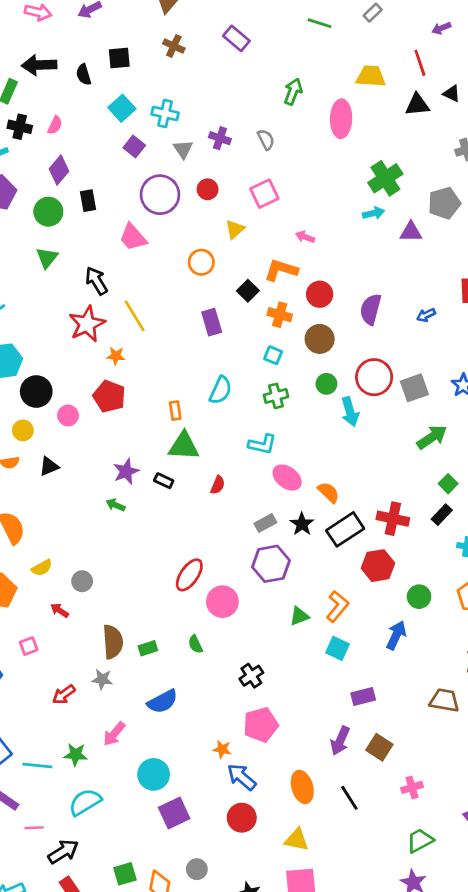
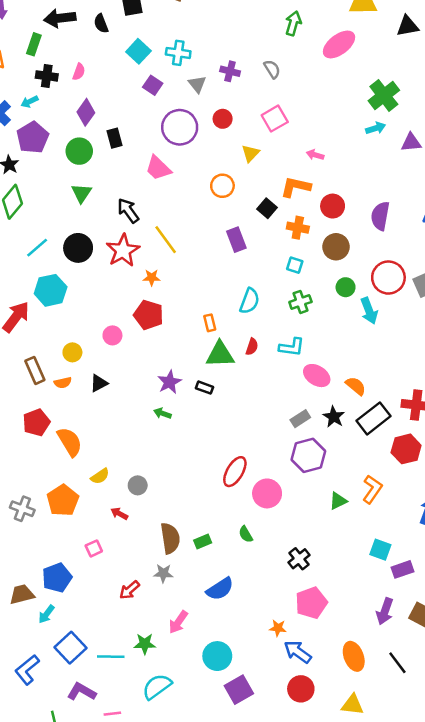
pink ellipse: (341, 119) -> (339, 44), turned 56
black circle: (36, 392) -> (78, 248), moved
red semicircle: (218, 485) -> (252, 347), moved
cyan square: (338, 648) -> (380, 550), moved

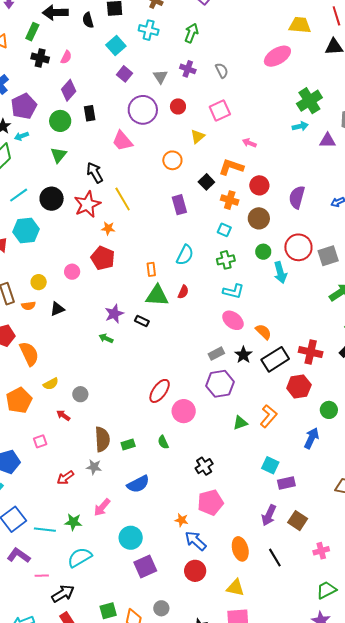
green arrow: (293, 23) -> (191, 33), moved
cyan cross: (178, 53) -> (149, 30), moved
cyan arrow: (29, 102) -> (21, 136), moved
cyan L-shape: (292, 347) -> (233, 291), moved

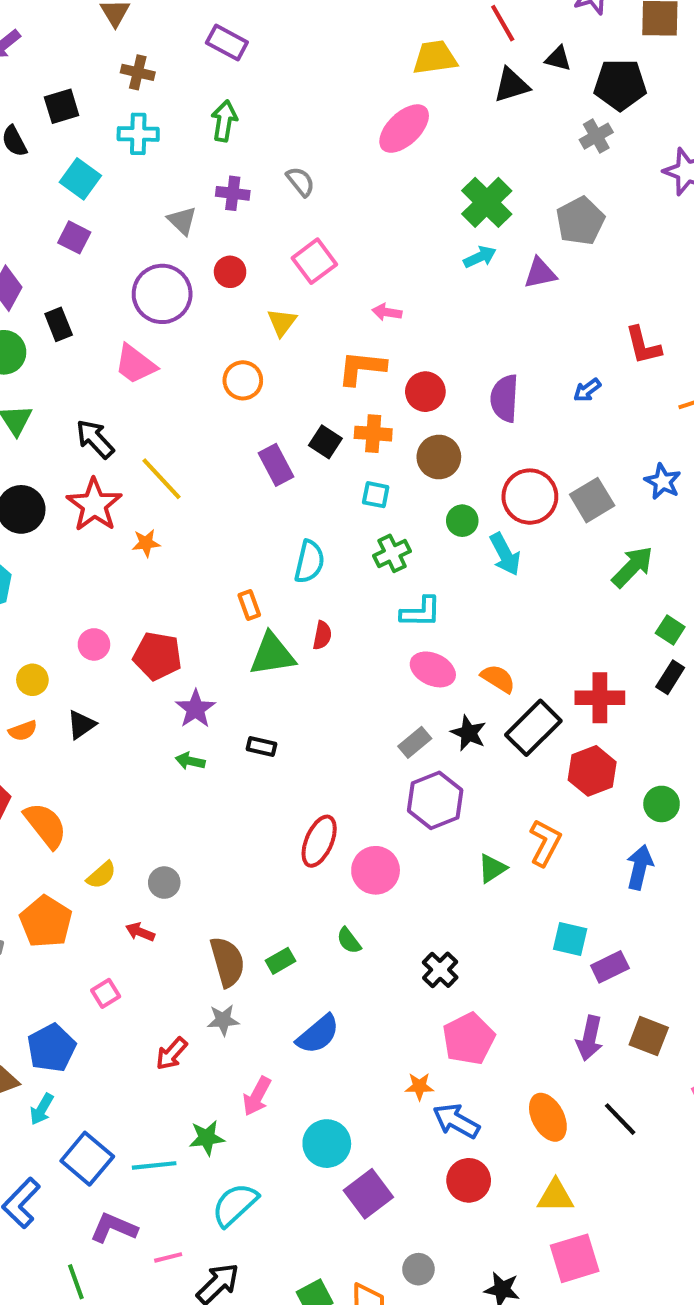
purple square: (124, 74) -> (74, 237), moved
black square: (206, 182) -> (325, 442), moved
red pentagon: (103, 258) -> (158, 656), moved
black rectangle: (142, 321) -> (262, 747), moved

